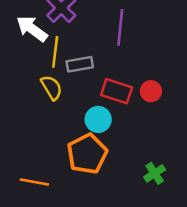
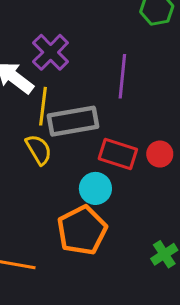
gray rectangle: (80, 64) -> (73, 121), size x1.5

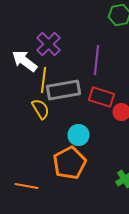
red rectangle: (118, 154) -> (102, 97), moved

